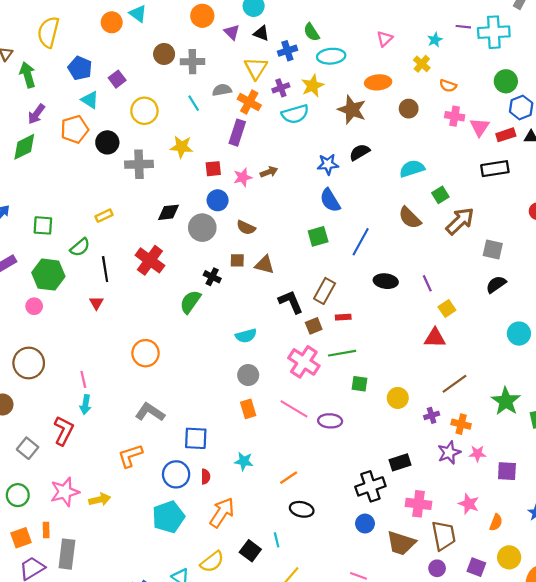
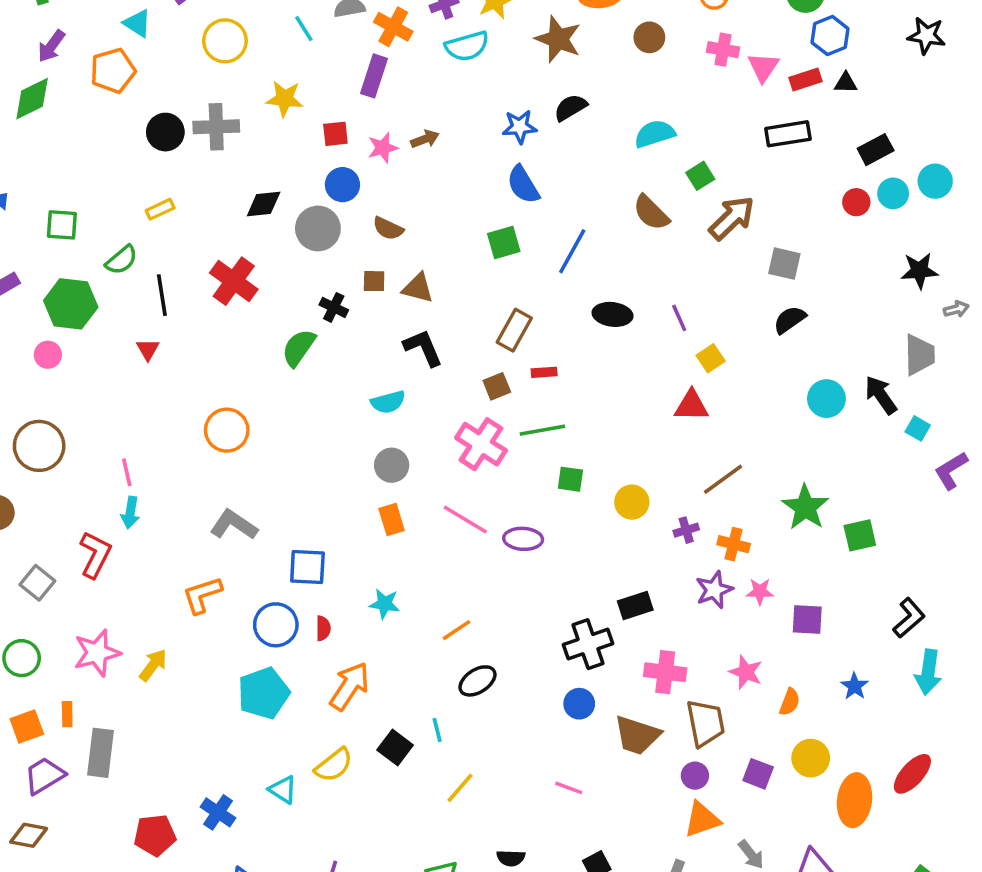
black circle: (107, 142) -> (165, 132), moved
black L-shape: (291, 302) -> (423, 348), moved
yellow arrow: (100, 499) -> (153, 665), turned -40
black ellipse: (302, 509) -> (477, 681), turned -45

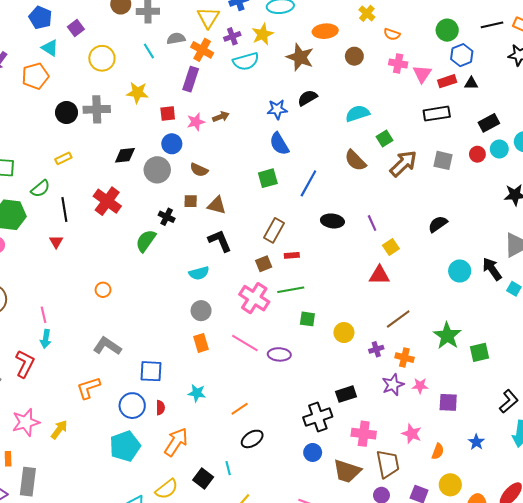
gray square: (784, 264) -> (443, 160), moved
orange circle: (227, 430) -> (103, 290), size x0.6

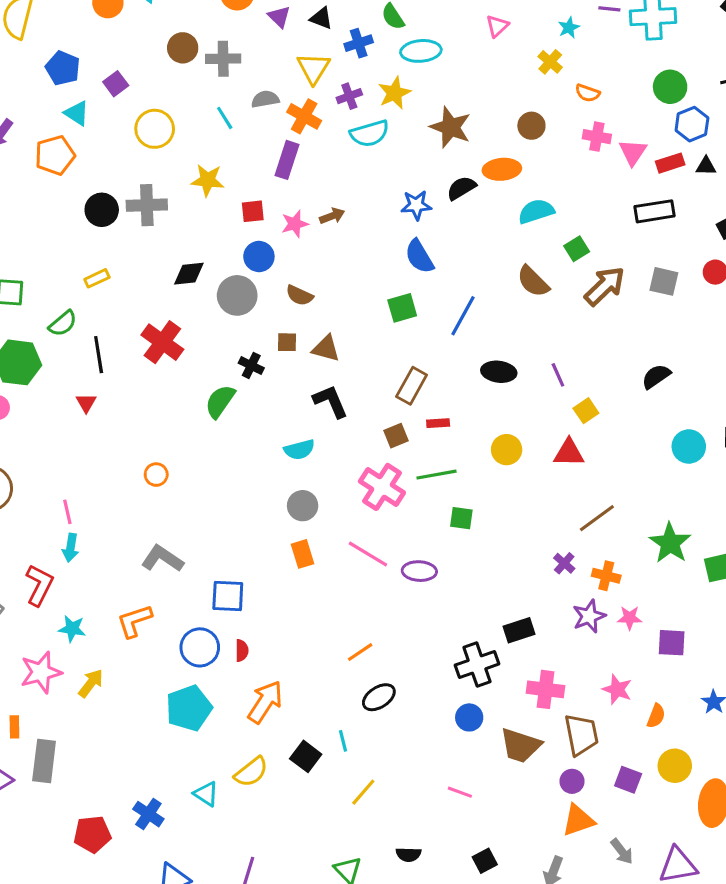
orange ellipse: (325, 31) -> (502, 169), moved
yellow circle: (344, 333) -> (507, 450), moved
purple cross: (376, 349) -> (564, 563), turned -32
cyan star: (197, 393) -> (72, 629), moved

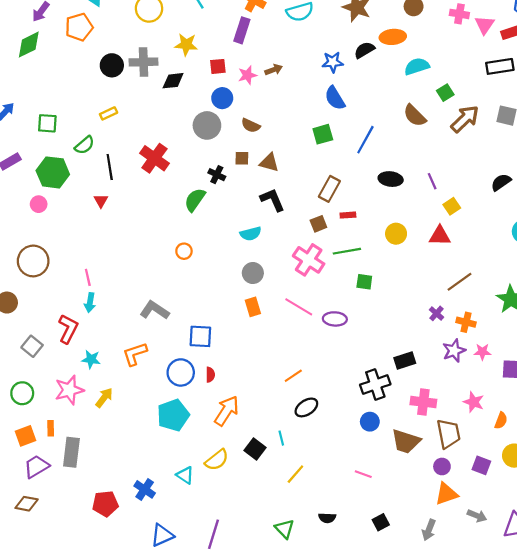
black diamond: (189, 274) -> (173, 81), moved
orange circle: (156, 475) -> (184, 251), moved
gray arrow: (622, 851) -> (477, 516), turned -30

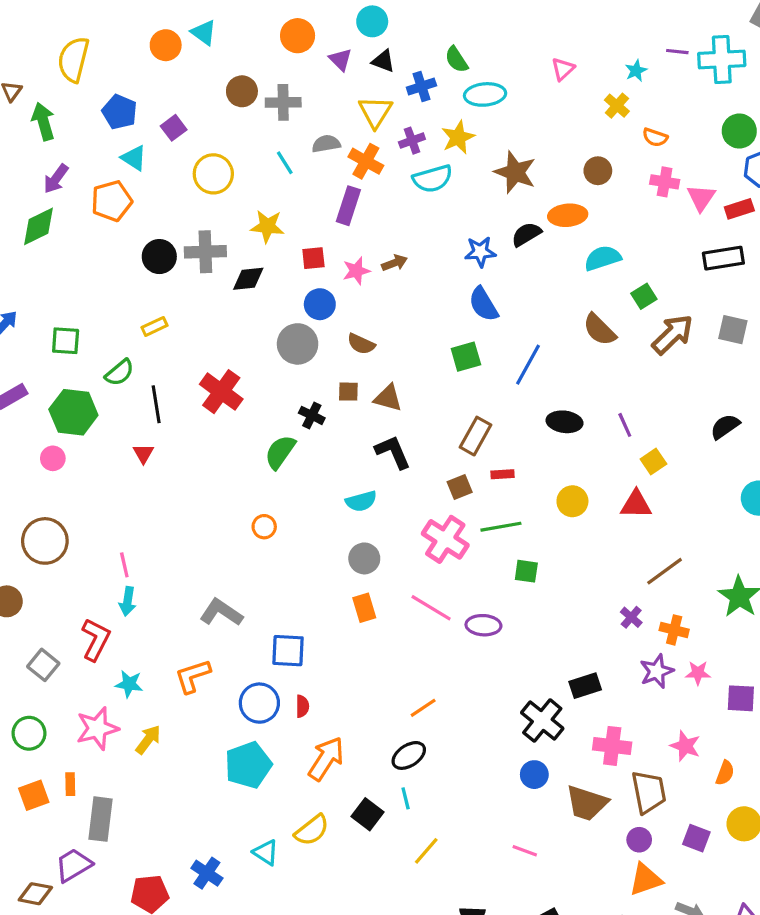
black cross: (375, 385) -> (542, 721), turned -32
black ellipse: (306, 407) -> (409, 755), moved
purple trapezoid: (36, 466) -> (73, 865), moved

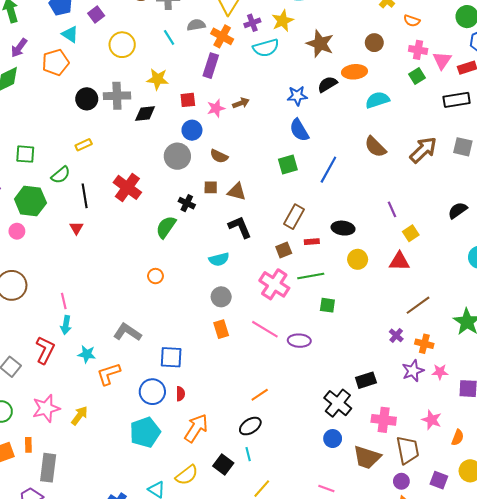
green square: (644, 296) -> (417, 76), moved
black ellipse: (564, 422) -> (343, 228), moved
cyan star: (129, 684) -> (87, 354), moved

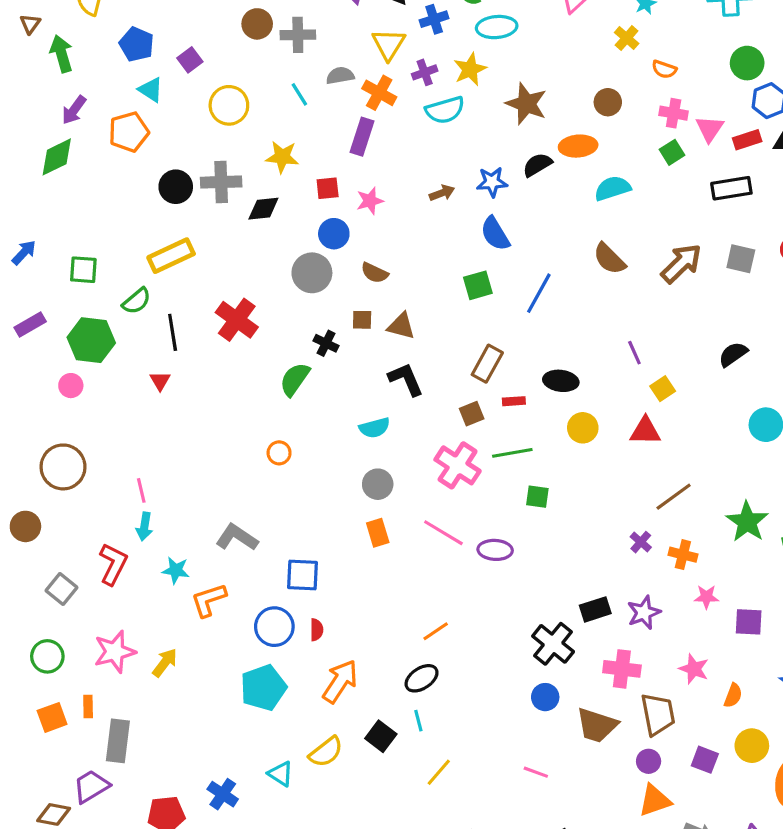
brown arrow: (241, 103) -> (442, 193), moved
yellow rectangle: (84, 145) -> (171, 256), size x1.8
purple star: (413, 371) -> (644, 613), moved

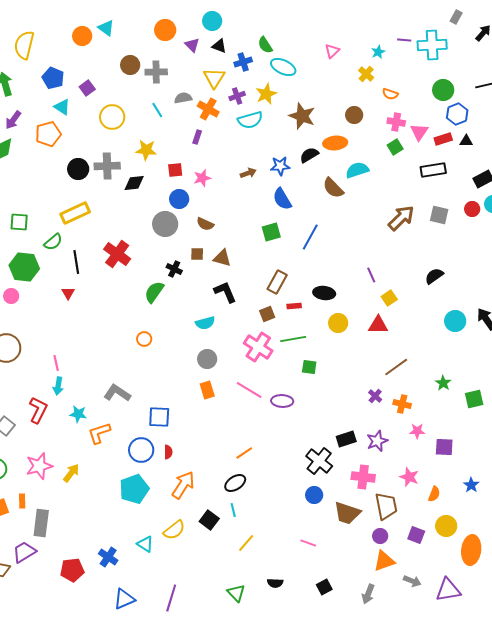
cyan ellipse: (497, 27) -> (283, 67), turned 30
purple rectangle: (362, 137) -> (197, 137), size x0.6
brown semicircle: (609, 259) -> (333, 188), moved
green star: (747, 522) -> (443, 383), size x0.6

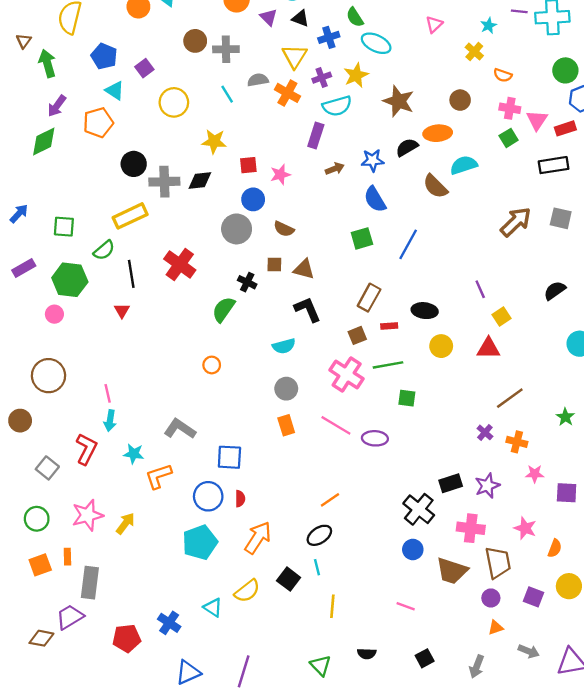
purple rectangle: (197, 137) -> (316, 136), moved, size x1.5
gray cross: (107, 166) -> (164, 182), moved
yellow line: (246, 543) -> (332, 606), turned -36
orange triangle: (384, 561) -> (496, 628), size x0.6

